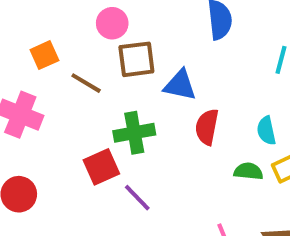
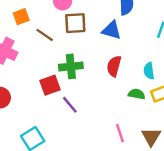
blue triangle: (180, 85) -> (112, 30), moved

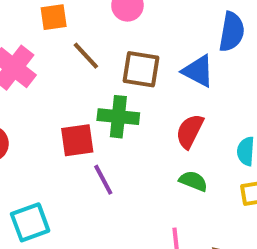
brown square: (75, 23) -> (141, 69), moved
green semicircle: (137, 94) -> (193, 181), moved

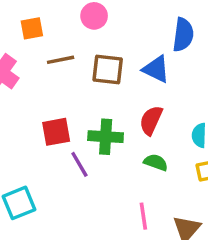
brown line: (86, 56) -> (61, 60), turned -56
green cross: (118, 117) -> (106, 137), moved

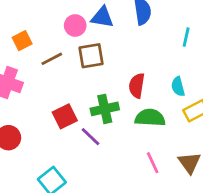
pink circle: (94, 16) -> (75, 25), moved
blue triangle: (156, 69) -> (102, 17), moved
green semicircle: (156, 162) -> (150, 118), size x1.5

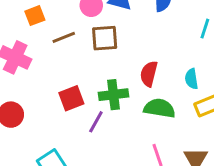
purple line: (91, 137) -> (96, 122), turned 70

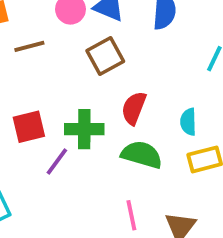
brown square: (105, 38) -> (105, 56), moved, turned -32

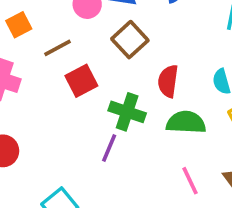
red square: (29, 127) -> (81, 81), moved
green cross: (84, 129) -> (127, 112), turned 32

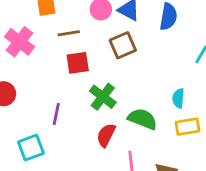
red semicircle: (168, 81) -> (106, 135), moved
purple line: (109, 148) -> (56, 114), moved, turned -30

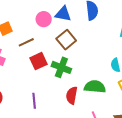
green cross: (103, 97) -> (61, 67), moved
red semicircle: (106, 135) -> (72, 95), moved

